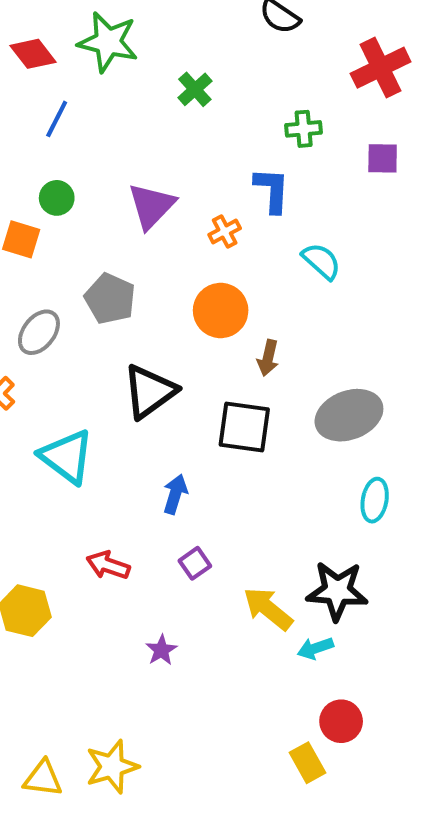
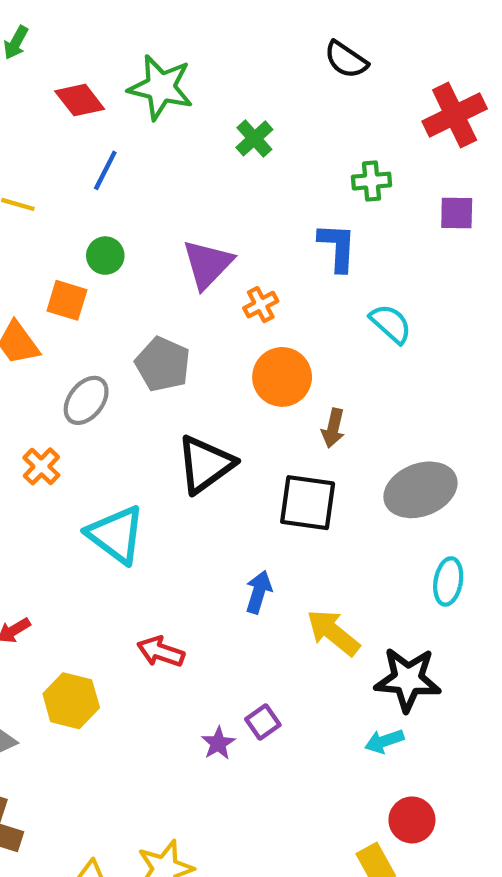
orange cross: (225, 232) -> (261, 305), moved
blue arrow: (175, 494) -> (259, 592), moved
purple square: (195, 563) -> (263, 722), moved
yellow arrow: (268, 609) -> (333, 633), moved

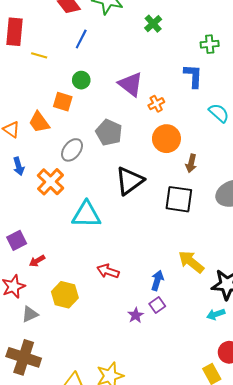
purple triangle: (208, 264) -> (131, 84), turned -36
orange cross: (41, 466) -> (50, 182), size x1.5
cyan triangle: (116, 535) -> (86, 215), turned -36
blue arrow: (259, 592) -> (157, 280), moved

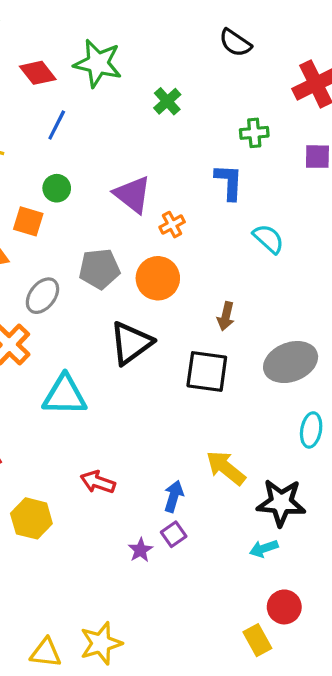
gray pentagon: (109, 132) -> (99, 269), turned -30
orange circle: (166, 139) -> (158, 278), moved

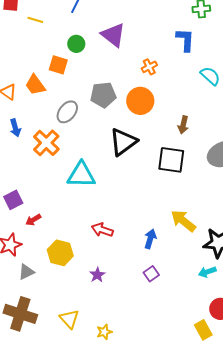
purple triangle: (133, 195) -> (113, 35), moved
purple square: (174, 534) -> (151, 274), moved
purple star: (140, 550) -> (97, 275), moved
yellow star: (101, 643) -> (104, 332), size x0.6
yellow triangle: (46, 653) -> (69, 319), moved, turned 40

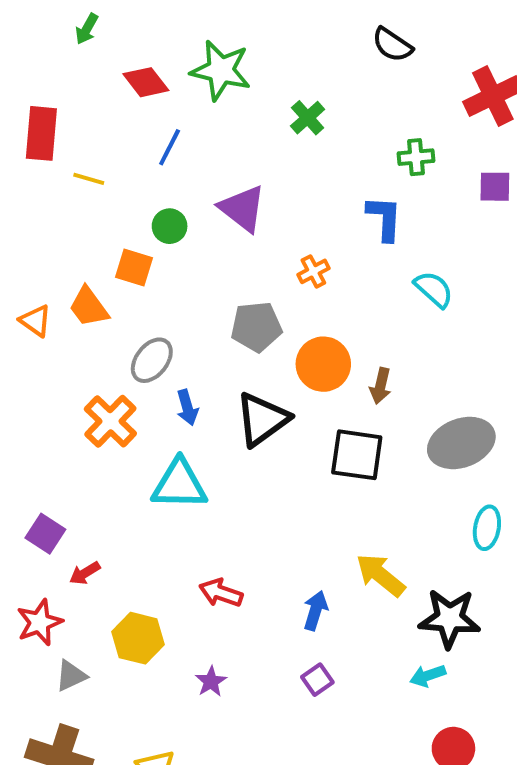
gray pentagon: (103, 95) -> (256, 327), moved
orange circle: (140, 101) -> (323, 364), moved
blue arrow: (15, 128) -> (187, 407), moved
purple square: (13, 200) -> (45, 534), turned -30

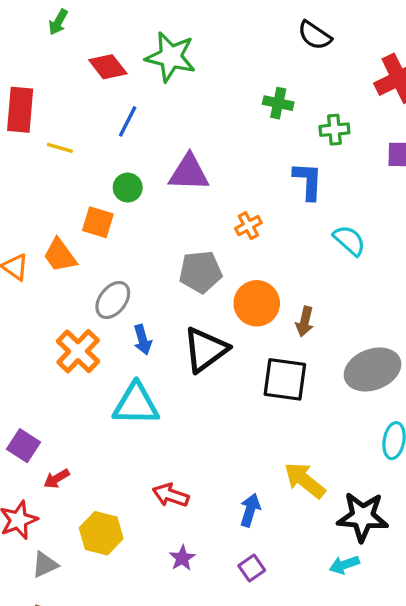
green cross: (308, 118) -> (278, 103), moved, turned -36
purple triangle: (242, 208) -> (189, 173), turned -36
purple star: (211, 682) -> (182, 558), moved

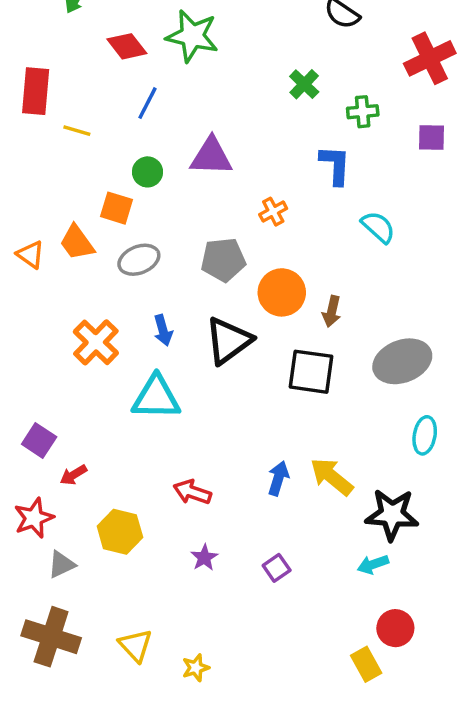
green cross: (278, 103) -> (304, 84), turned 32
gray ellipse: (113, 300) -> (139, 260), moved, turned 30
blue arrow: (250, 510) -> (278, 478), moved

